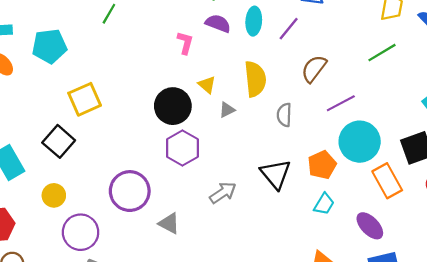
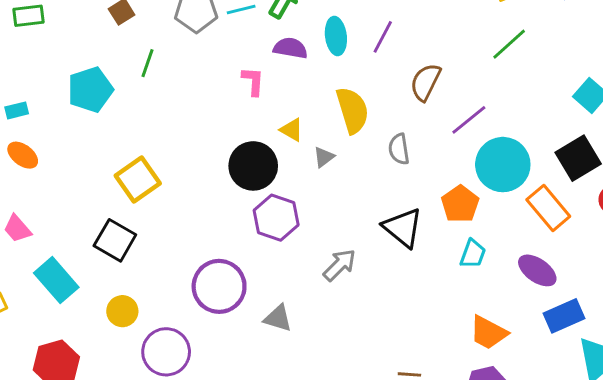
cyan pentagon: (49, 46) -> (90, 90), moved

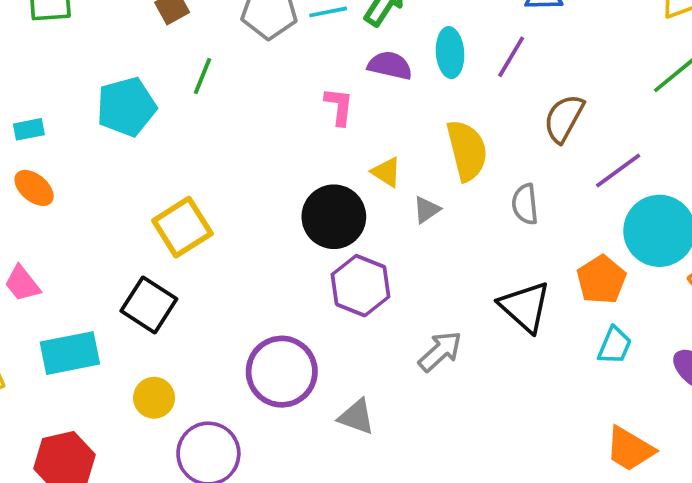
cyan rectangle: (56, 280) -> (70, 353), turned -63

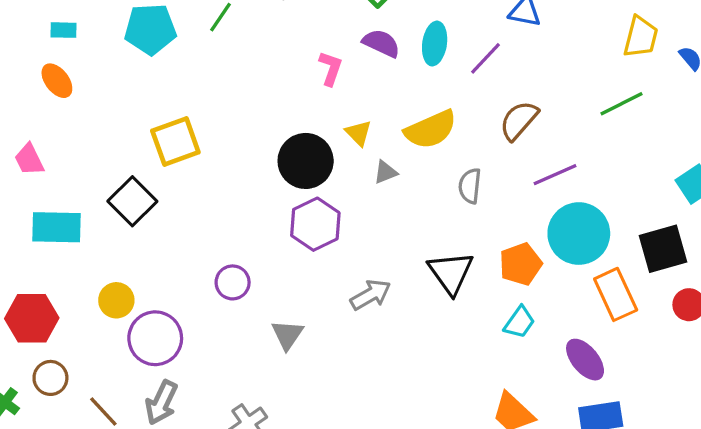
yellow semicircle: (467, 150) -> (431, 130), turned 68
purple circle: (282, 372) -> (233, 282), size x0.6
yellow circle: (154, 398) -> (116, 300), moved
gray triangle: (356, 417) -> (287, 335), turned 32

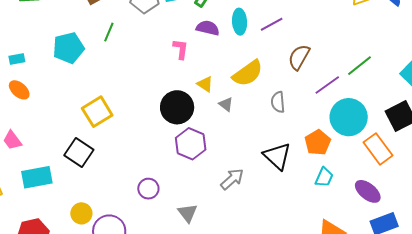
purple line: (486, 58) -> (272, 24), turned 30
green line: (621, 104) -> (359, 66), moved
gray triangle: (385, 172) -> (226, 104), turned -49

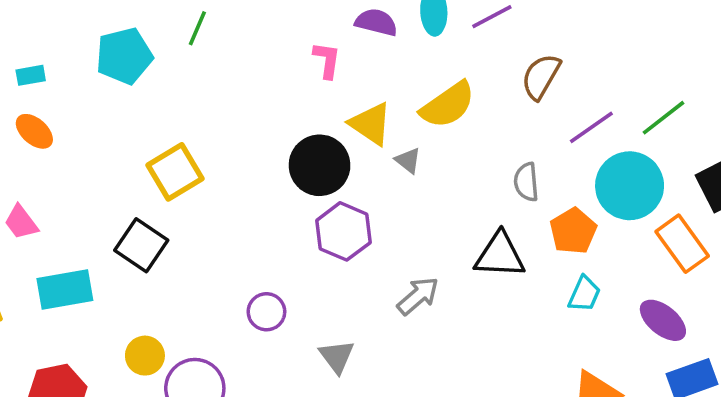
green line: (359, 66) -> (663, 118), moved
yellow triangle: (205, 84) -> (371, 124), size x1.5
gray semicircle: (278, 102) -> (526, 182), moved
black triangle: (277, 156) -> (500, 255), turned -40

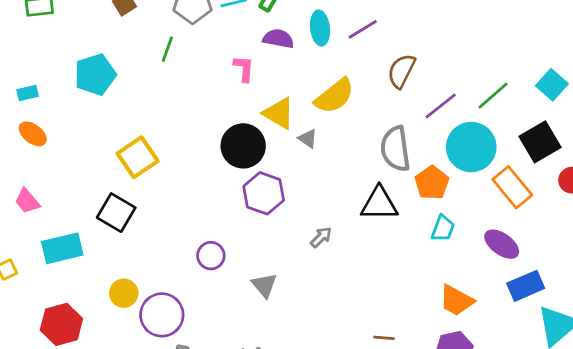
green line: (197, 28) -> (167, 49), moved
gray semicircle: (526, 182) -> (395, 149), size x1.6
gray arrow: (418, 296) -> (321, 237), size x0.7

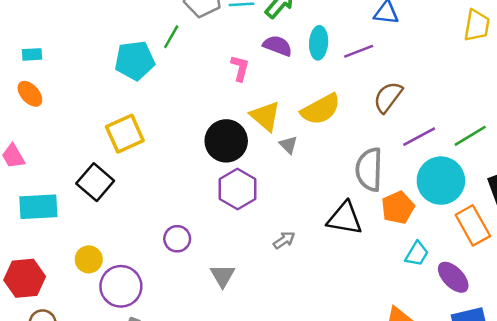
cyan pentagon: (95, 75) -> (135, 61), moved
cyan trapezoid: (443, 228) -> (417, 254), moved

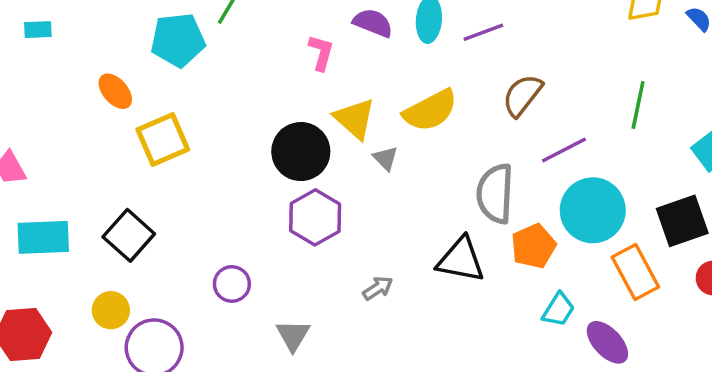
orange ellipse: (30, 94) -> (115, 91), moved
green line: (470, 136) -> (638, 105), moved, turned -48
black square: (95, 182) -> (129, 235), moved

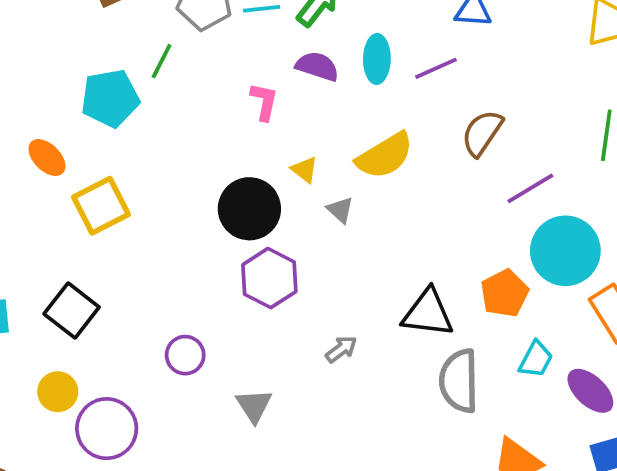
yellow triangle: (355, 119) -> (305, 170), size x0.6
gray semicircle: (495, 194) -> (459, 381), moved

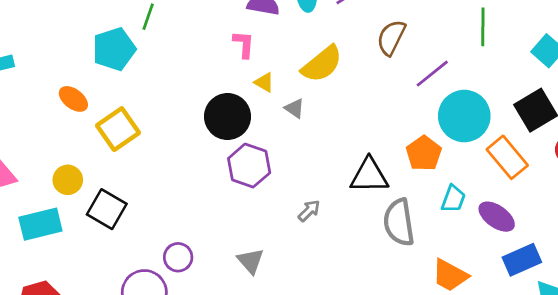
pink L-shape: (264, 102) -> (244, 44), moved
purple circle: (185, 355) -> (178, 257), moved
yellow circle: (58, 392) -> (68, 180), moved

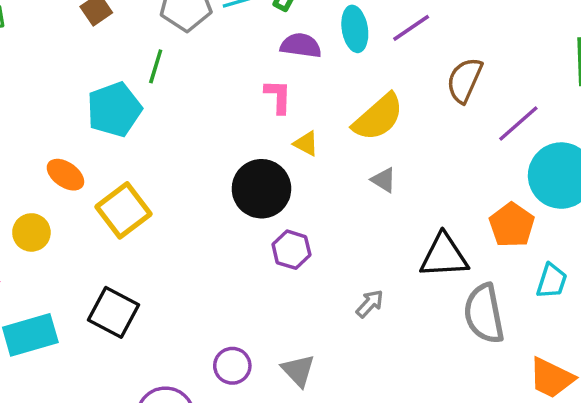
gray triangle: (295, 108) -> (384, 180), moved
purple hexagon: (249, 166) -> (291, 250), size x0.7
yellow circle: (68, 180) -> (31, 232), moved
purple circle: (178, 257) -> (232, 366), moved

